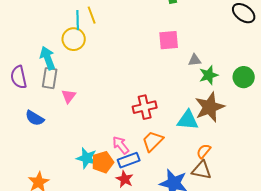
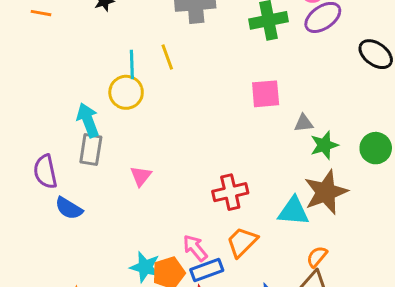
yellow line: (92, 15) -> (167, 57), moved
purple semicircle: (19, 77) -> (45, 172), moved
pink triangle: (69, 96) -> (141, 176), moved

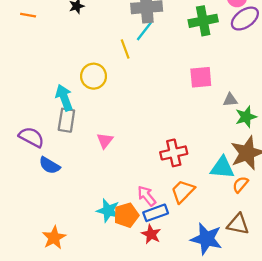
cyan line: (132, 64) -> (144, 31), moved, turned 40
purple semicircle: (45, 172) -> (31, 137), turned 130
orange semicircle: (317, 257) -> (240, 185), moved

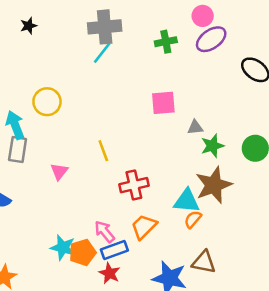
green cross: (203, 21) -> (166, 42), size x0.7
yellow line: (125, 49) -> (103, 151), moved
orange semicircle: (240, 185) -> (193, 219), moved

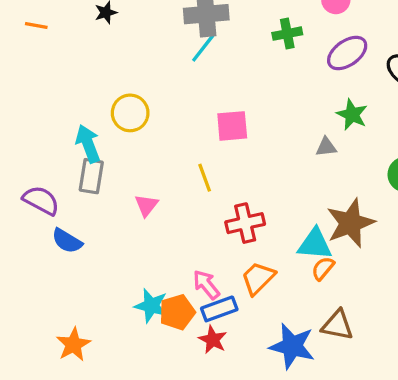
purple ellipse: (211, 39) -> (347, 53), moved
pink square: (163, 103) -> (232, 126), moved
green star: (212, 146) -> (352, 115), moved, turned -30

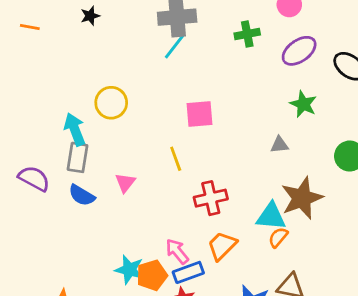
gray triangle: (326, 147) -> (279, 145), moved
blue semicircle: (67, 241) -> (82, 195), moved

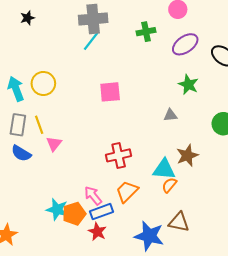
cyan arrow: (75, 129) -> (16, 89), moved
yellow line: (176, 159) -> (39, 125), moved
brown star: (302, 198) -> (187, 155), size x0.7

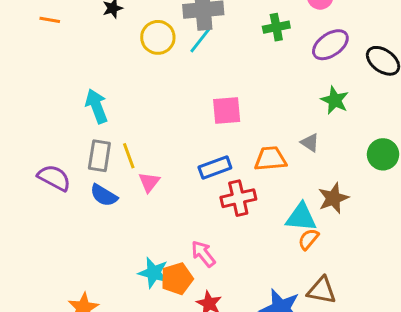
yellow circle: (43, 83) -> (158, 37), moved
gray triangle: (170, 115) -> (310, 143), turned 40
orange trapezoid: (127, 191) -> (270, 159), moved, turned 40
blue rectangle: (102, 212) -> (215, 168), moved

